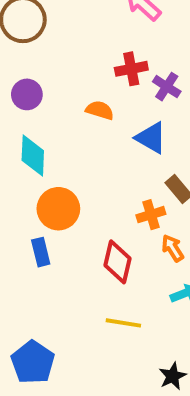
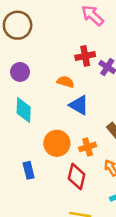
blue triangle: (151, 138) -> (79, 105), moved
orange circle: (58, 209) -> (57, 143), moved
orange cross: (151, 215) -> (88, 147), moved

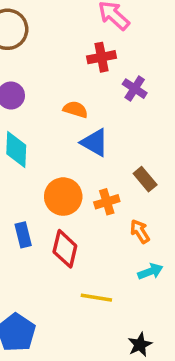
red cross: (85, 56) -> (102, 57), moved
red diamond: (77, 176) -> (65, 249), moved

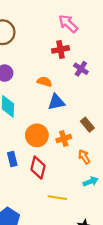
blue triangle: (95, 143) -> (56, 102), turned -42

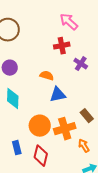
orange cross: (64, 139) -> (65, 129), size x1.5

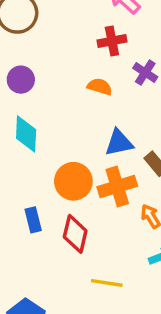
orange semicircle: (47, 76) -> (100, 87), moved
blue triangle: (58, 95) -> (119, 143), moved

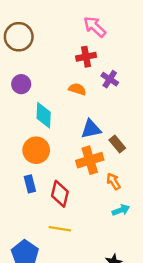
cyan diamond: (26, 134) -> (44, 115), moved
orange circle: (73, 181) -> (36, 150), moved
yellow line: (107, 283) -> (60, 229), moved

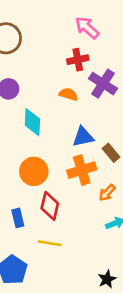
purple cross: (110, 79) -> (103, 84), size x1.5
orange circle: (36, 150) -> (34, 171), moved
orange arrow: (113, 181) -> (107, 193), turned -105
blue rectangle: (30, 184) -> (18, 218), moved

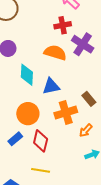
orange semicircle: (68, 94) -> (55, 53), size x1.5
blue triangle: (83, 137) -> (51, 86), moved
blue rectangle: (18, 218) -> (15, 139), moved, turned 64

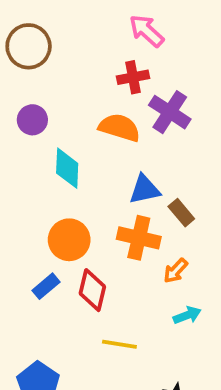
blue triangle: (51, 86) -> (145, 189), moved
orange cross: (66, 113) -> (139, 238), turned 30
yellow line: (41, 170) -> (119, 344), moved

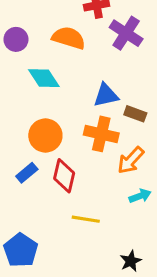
orange semicircle: (119, 128) -> (69, 38), moved
cyan diamond: (67, 168) -> (44, 78), turned -36
brown rectangle: (181, 213) -> (135, 114), turned -30
orange arrow: (176, 271) -> (131, 160), size x1.4

